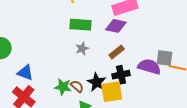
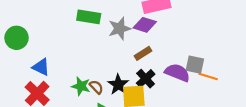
green rectangle: (81, 25) -> (89, 17), moved
gray star: (82, 49) -> (120, 28), moved, size x1.5
black cross: (121, 75) -> (146, 79), turned -36

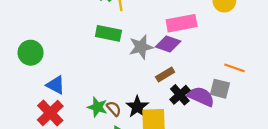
orange line: (208, 77) -> (235, 68), moved
black cross: (146, 79) -> (180, 95), moved

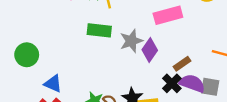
purple diamond: (168, 44) -> (150, 50), moved, turned -70
brown rectangle: (165, 75) -> (182, 64), moved
gray square: (220, 89) -> (210, 87), moved

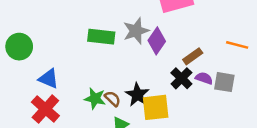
green rectangle: (99, 30) -> (101, 37), moved
purple semicircle: (192, 83) -> (204, 78), size x0.6

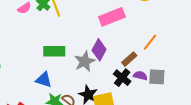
gray star: (136, 31) -> (85, 61), moved
orange line: (237, 45) -> (150, 42), moved, turned -60
blue triangle: (49, 79) -> (44, 80), moved

